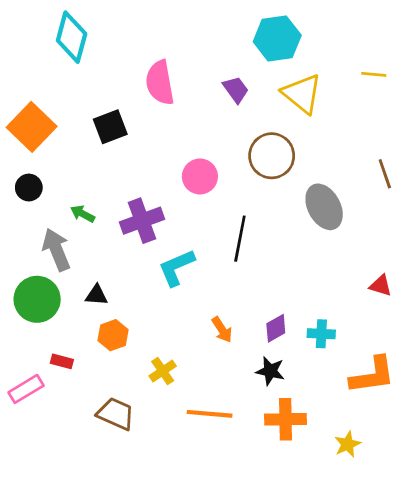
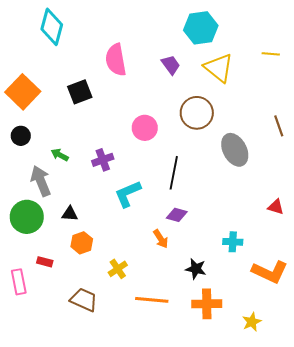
purple cross: (142, 221) -> (103, 160), size x0.7
purple diamond: (276, 328) -> (177, 215), moved, turned 45
orange L-shape: (372, 375) -> (270, 272), turned 33
pink rectangle: (26, 389) -> (19, 282), turned -70

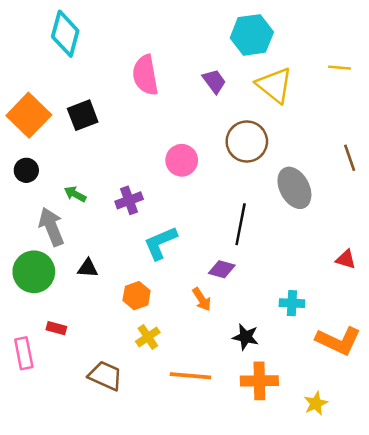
black square: (80, 92) -> (83, 115), moved
black line: (174, 173) -> (241, 224), moved
orange hexagon: (82, 243) -> (137, 296), moved

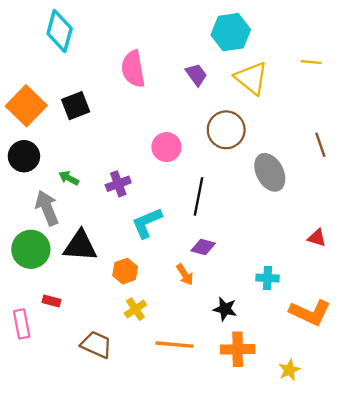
black circle: (26, 170) -> (24, 156), size x1.4
black line: (241, 224) -> (199, 196), moved
black triangle: (88, 268) -> (80, 246), size x1.8

